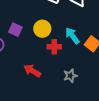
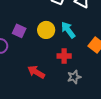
cyan arrow: (72, 36) -> (68, 30), moved
red cross: (54, 47) -> (64, 56), moved

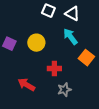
cyan arrow: (68, 30) -> (70, 37), moved

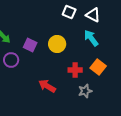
orange square: (86, 58) -> (98, 67), moved

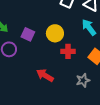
red cross: (75, 70) -> (68, 51), moved

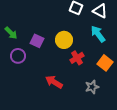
red cross: (68, 51) -> (77, 58), turned -32

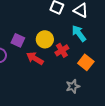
red cross: (77, 58) -> (62, 50), moved
red arrow: (54, 82) -> (35, 58), moved

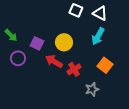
cyan arrow: (79, 33) -> (98, 36), turned -114
red cross: (62, 50) -> (74, 69), moved

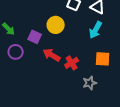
yellow circle: (64, 42) -> (56, 25), moved
orange square: (105, 65) -> (103, 59), turned -35

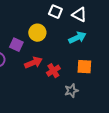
cyan arrow: (96, 30) -> (77, 38), turned -144
red arrow: (52, 55) -> (33, 63), turned 126

